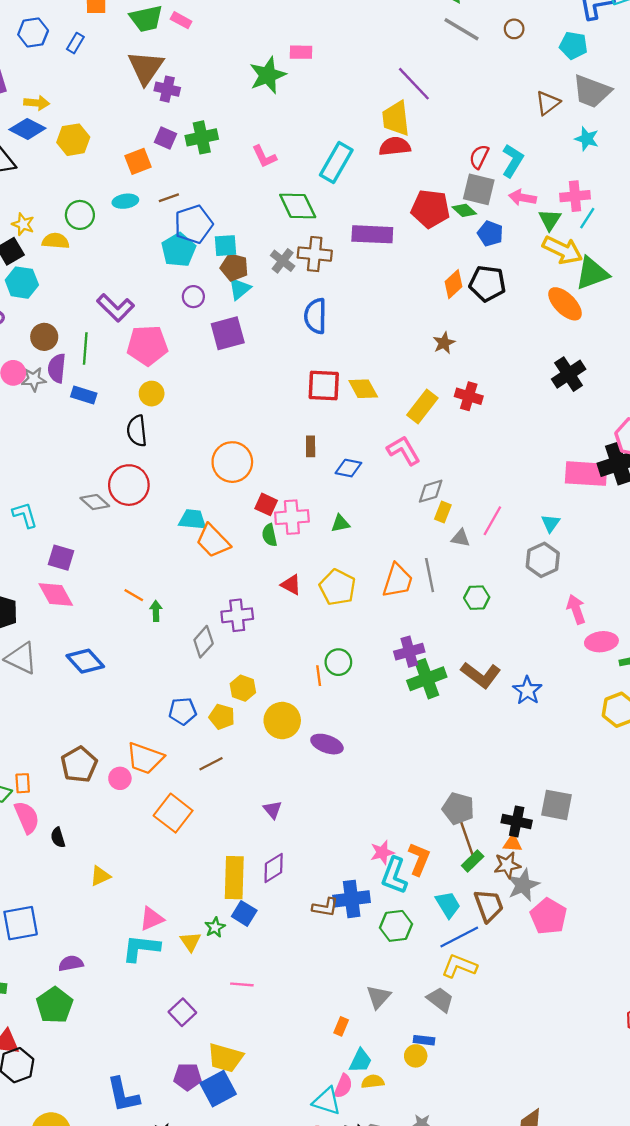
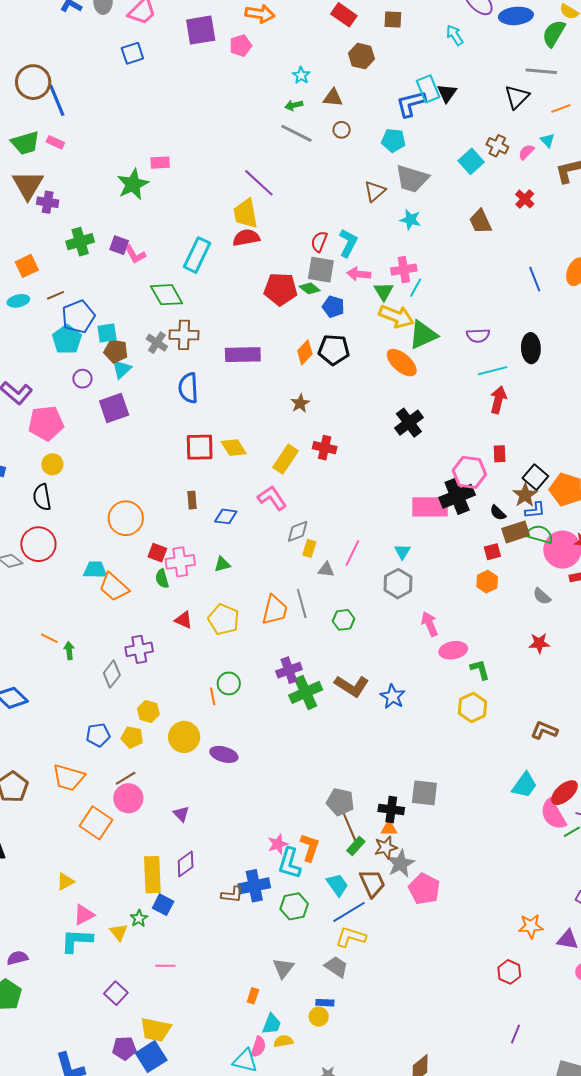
purple square: (166, 138) -> (119, 245), moved
purple rectangle: (372, 234) -> (243, 355), moved
pink circle: (120, 778) -> (128, 798), moved, size x1.5
yellow triangle: (100, 876) -> (65, 881), moved

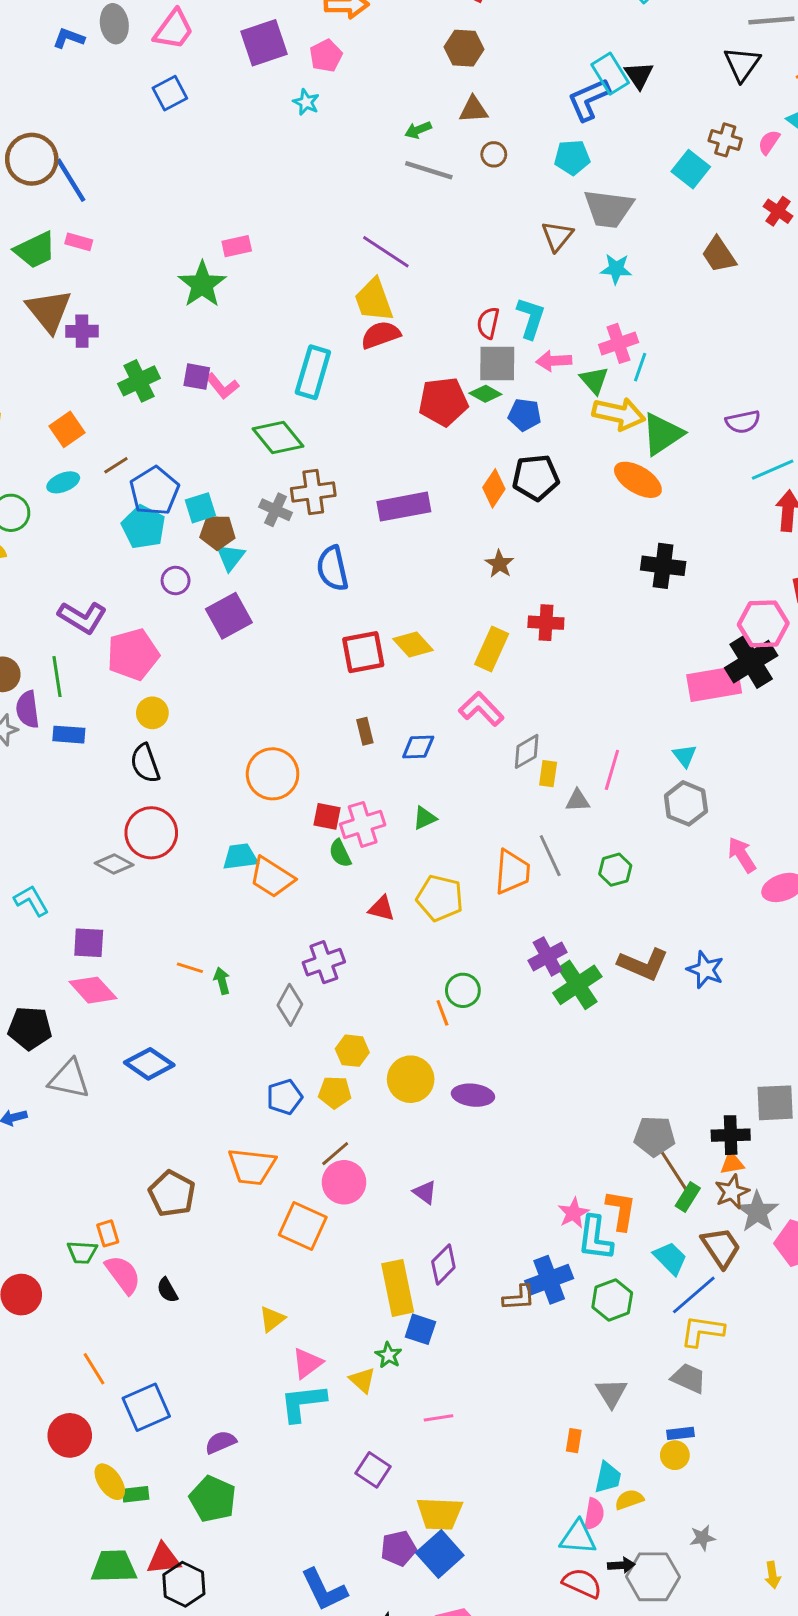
brown hexagon: (361, 56) -> (464, 48), moved
cyan star: (301, 75) -> (306, 102), moved
black cross: (409, 423) -> (663, 566), turned -36

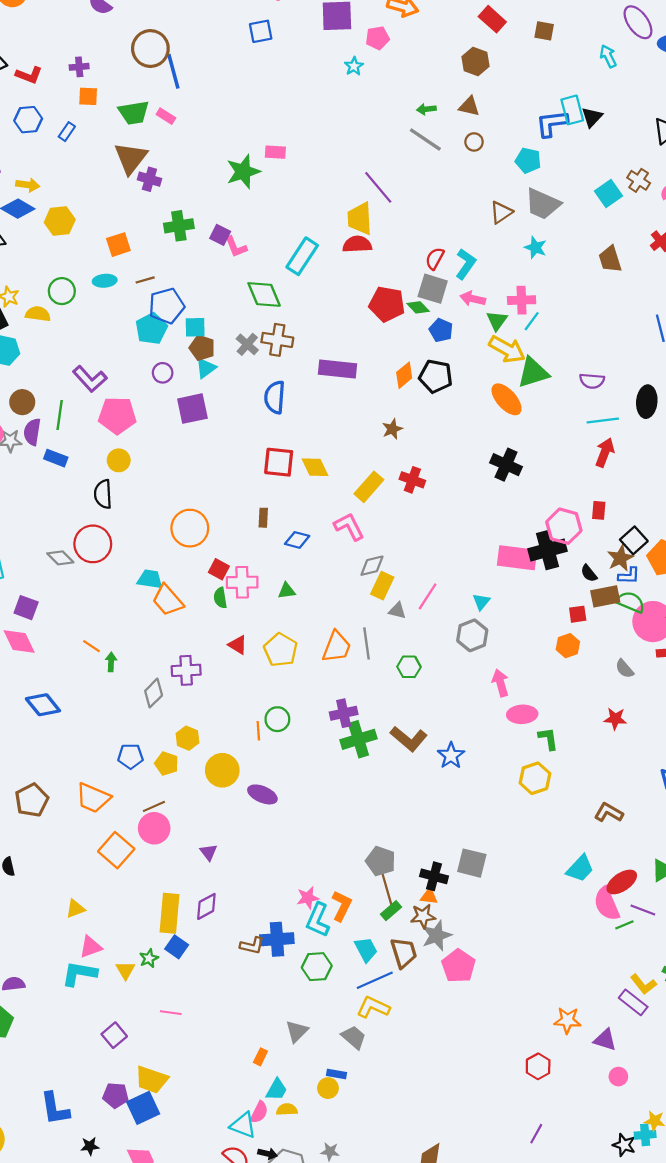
yellow rectangle: (548, 774) -> (382, 586), size x1.4

